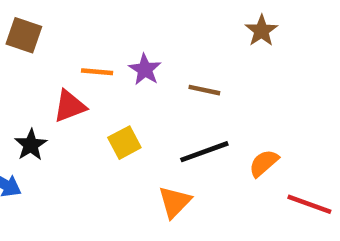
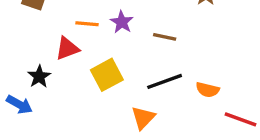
yellow square: (124, 143) -> (107, 75), size x1.4
orange semicircle: (264, 163) -> (208, 90), turned -125

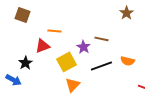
purple star: (122, 22) -> (83, 47), moved
orange semicircle: (208, 90) -> (127, 61), moved
orange triangle: (143, 118) -> (72, 85), moved

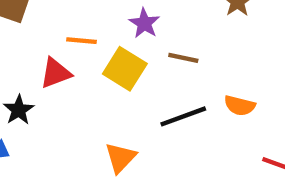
purple star: (83, 47) -> (144, 23), moved
yellow square: (66, 62) -> (125, 69), moved, turned -30

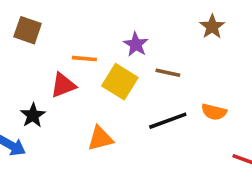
orange triangle: (120, 158) -> (100, 138), moved, turned 32

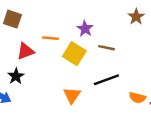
red triangle: (63, 85) -> (25, 51), moved
orange semicircle: (214, 112) -> (137, 98), moved
orange triangle: (100, 138) -> (72, 95), moved, turned -42

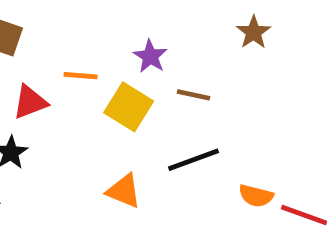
orange triangle: (72, 95) -> (124, 191), turned -42

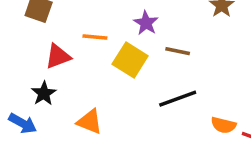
orange triangle: (124, 191) -> (90, 122), moved

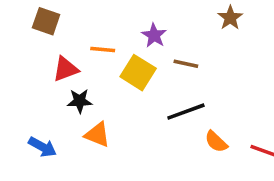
black star: (44, 93) -> (80, 101), moved, turned 30
blue arrow: (23, 123) -> (42, 147), moved
orange semicircle: (223, 125) -> (216, 142), moved, turned 30

